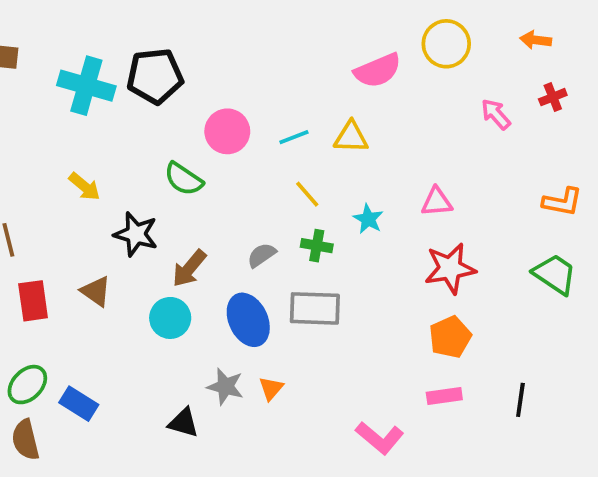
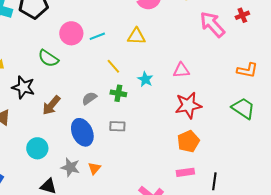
pink arrow: (496, 114) -> (212, 24), size x1.6
cyan line: (294, 137) -> (97, 36), moved
gray rectangle: (315, 308) -> (117, 126), size x0.6
cyan circle: (170, 318) -> (37, 148), moved
black line: (520, 400) -> (214, 181), moved

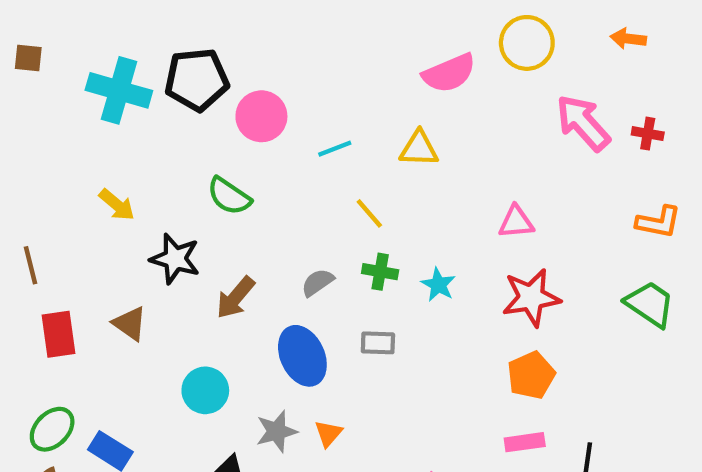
red cross: (242, 15) -> (648, 134), moved, turned 32
pink circle: (71, 33) -> (261, 116), moved
cyan star: (145, 79) -> (438, 285), moved
gray star: (70, 167) -> (277, 431), turned -30

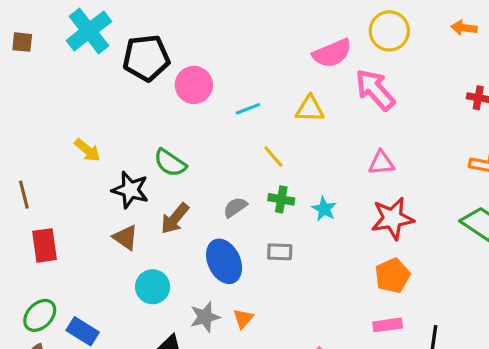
cyan cross: (119, 90) -> (89, 31), moved, turned 36
pink arrow: (583, 123) -> (375, 90), moved
green semicircle: (229, 196) -> (170, 163), moved
brown triangle: (130, 323) -> (126, 238), moved

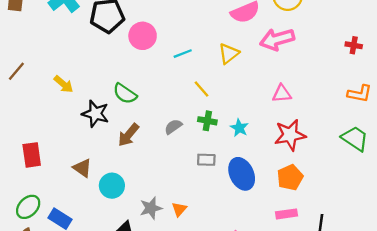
pink arrow: (375, 90) -> (277, 39), turned -64
yellow triangle: (310, 109) -> (229, 54), turned -40
brown line: (24, 195) -> (16, 71), moved, turned 54
brown triangle: (126, 238) -> (82, 168), moved
blue ellipse: (224, 261) -> (242, 174), moved

